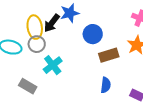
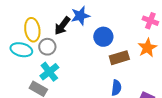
yellow ellipse: (35, 27) -> (32, 30), moved
cyan cross: (53, 65) -> (49, 72), moved

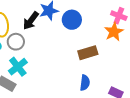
blue circle: (103, 37) -> (72, 20), moved
orange star: (147, 48) -> (114, 32), moved

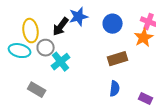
blue circle: (72, 20) -> (113, 24), moved
cyan cross: (18, 67) -> (61, 62), moved

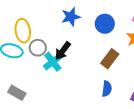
black arrow: (61, 27) -> (63, 51), moved
brown rectangle: (118, 59) -> (110, 59), turned -36
gray rectangle: (37, 90) -> (17, 93), moved

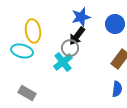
gray circle: (38, 48) -> (70, 48), moved
black arrow: (63, 51) -> (77, 36), moved

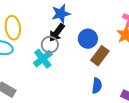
blue circle: (115, 24) -> (88, 39), moved

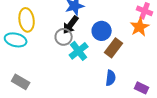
cyan cross: (43, 59) -> (79, 51), moved

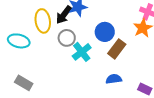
yellow ellipse: (27, 20) -> (43, 21), moved
black arrow: (71, 25) -> (64, 15), moved
blue semicircle: (111, 78) -> (114, 79), turned -105

